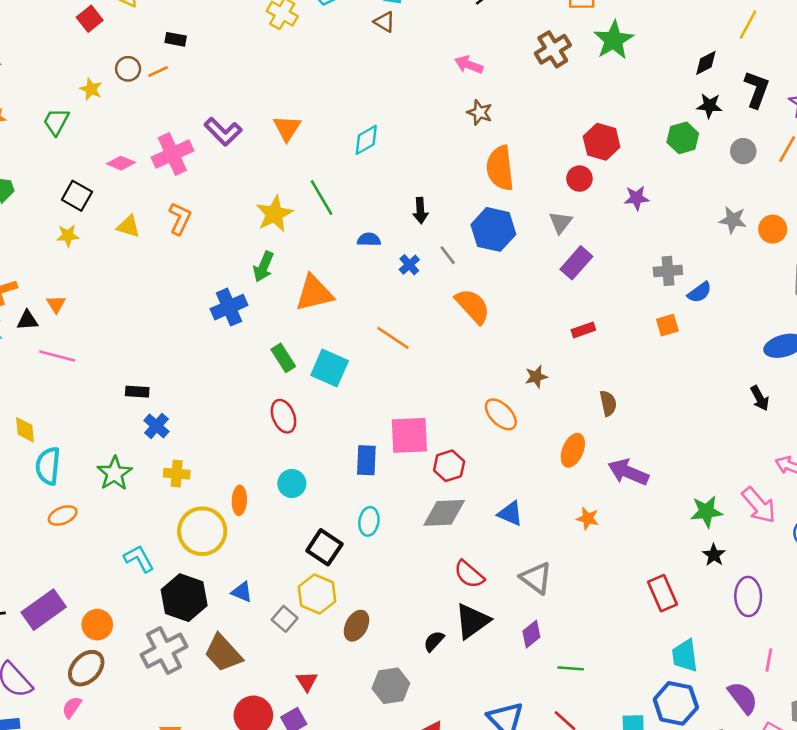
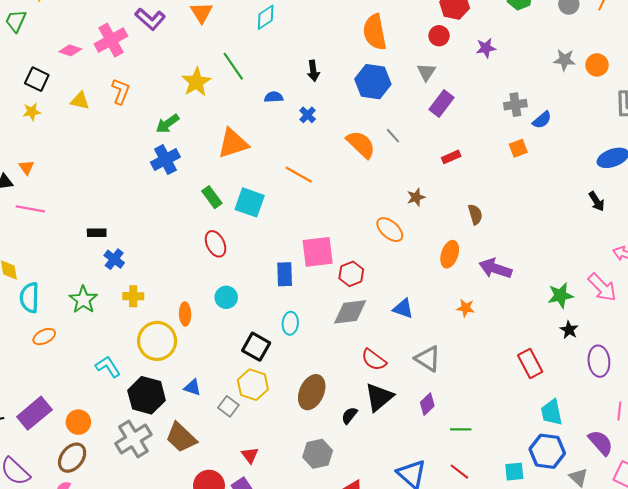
gray line: (448, 255) -> (393, 136), moved
green arrow: (263, 267) -> (167, 124), moved, turned 35
brown ellipse: (357, 626) -> (312, 392), moved, size x1.4

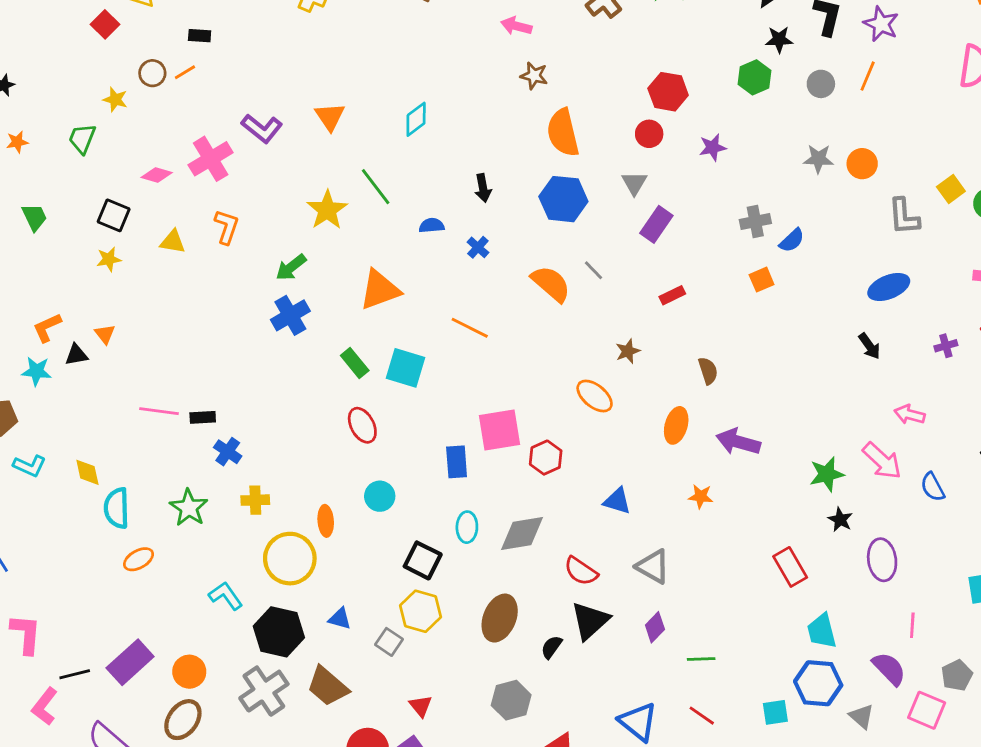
pink line: (30, 209) -> (159, 411), moved
gray diamond: (350, 312) -> (522, 534), moved

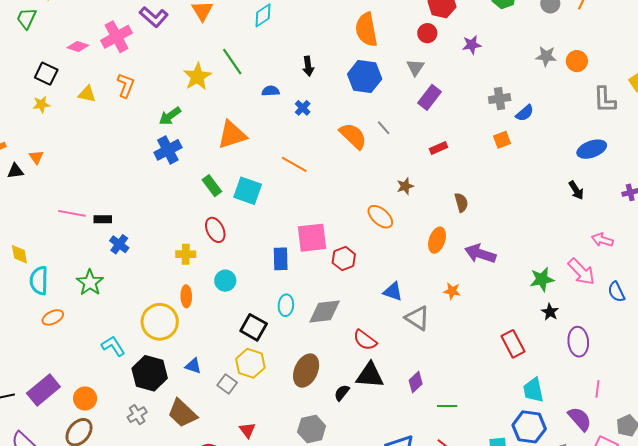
yellow cross: (255, 500) -> (186, 254), moved
gray triangle: (653, 566) -> (417, 318), moved
black triangle: (590, 621) -> (370, 375), turned 44
gray cross: (264, 691) -> (137, 415), size x0.6

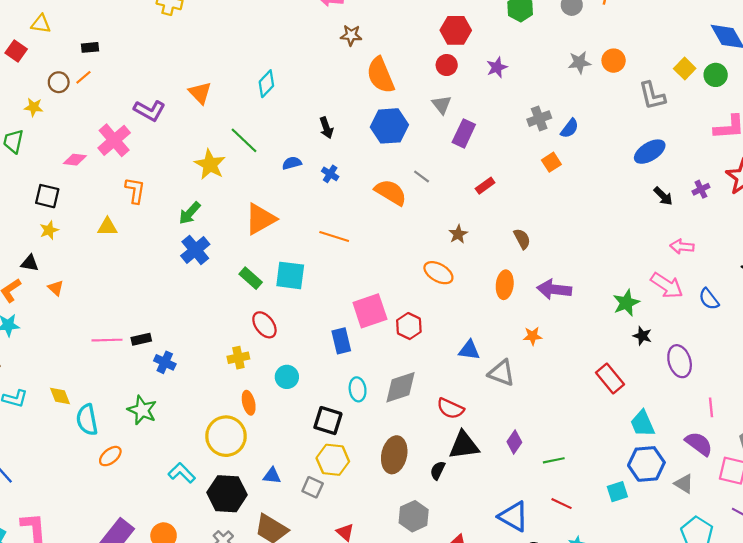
yellow triangle: (87, 94) -> (107, 227), moved
black triangle: (15, 171) -> (30, 263), moved, turned 30
black arrow: (576, 190) -> (663, 196), moved

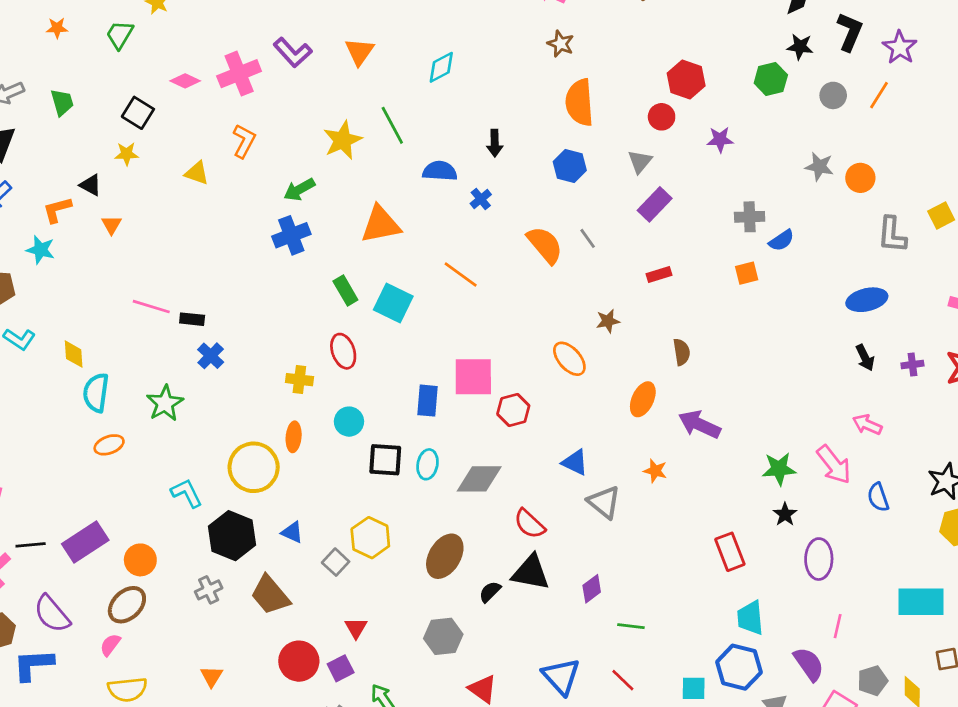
blue hexagon: (389, 126) -> (570, 166), size x0.7
blue semicircle: (292, 163) -> (440, 171), size x1.4
black square: (328, 421) -> (385, 460), moved, turned -32

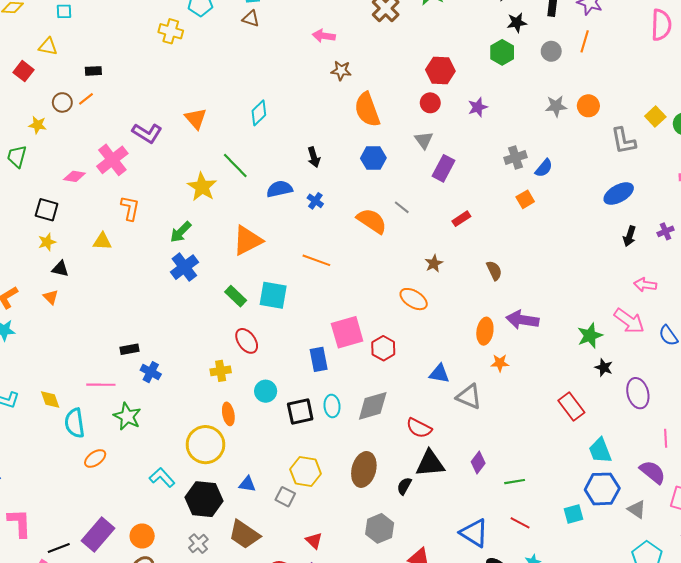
black triangle: (91, 185) -> (60, 269), moved
pink line: (151, 307) -> (101, 385), moved
black arrow: (865, 358) -> (629, 236), turned 60
orange ellipse: (643, 399) -> (485, 331), moved

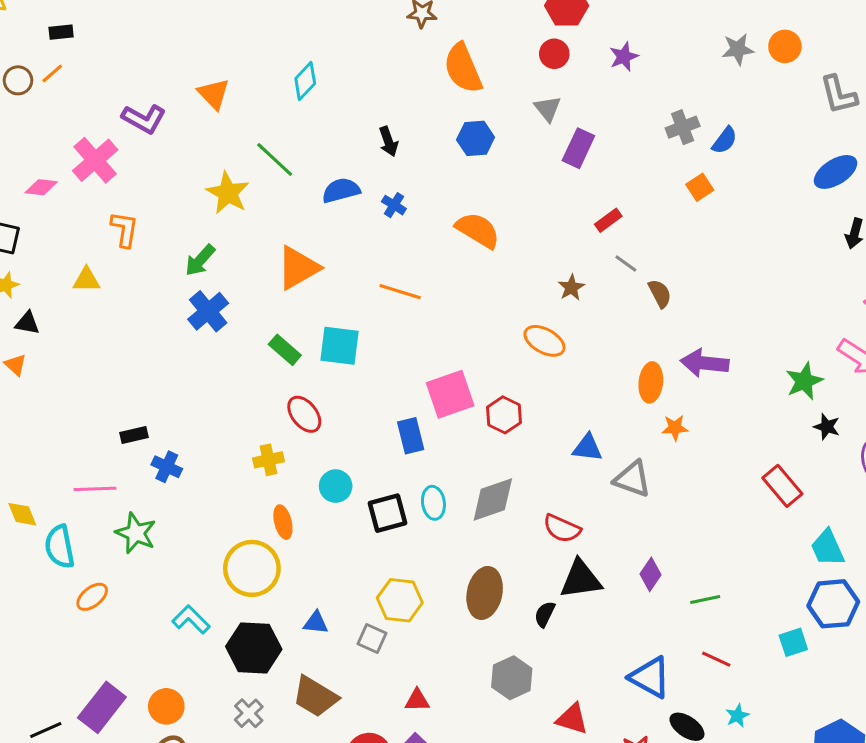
gray line: (402, 207) -> (626, 264), moved
red triangle: (314, 541) -> (417, 700), turned -42

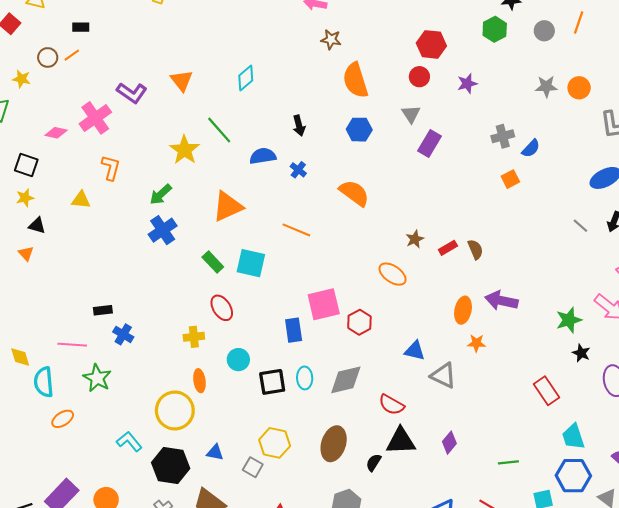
red rectangle: (608, 220) -> (448, 248), moved
gray line: (626, 264) -> (580, 226), moved
green line: (705, 599) -> (508, 462), moved

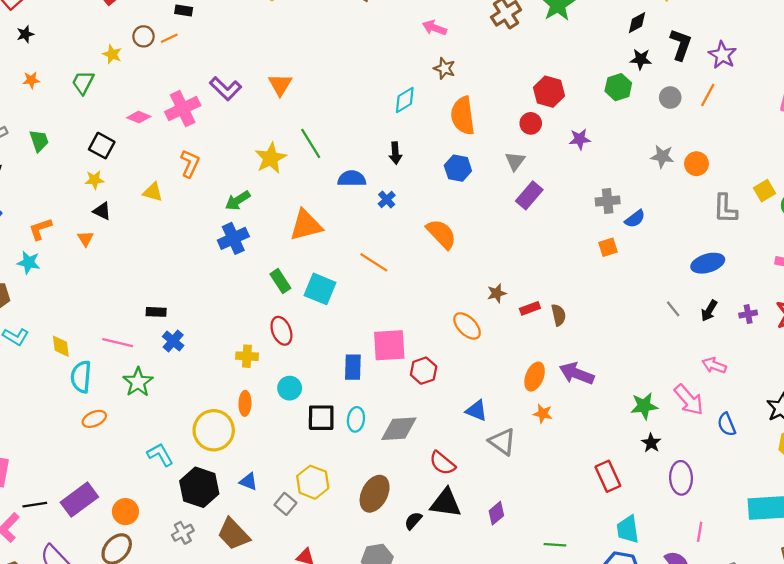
cyan diamond: (246, 78) -> (405, 100), moved

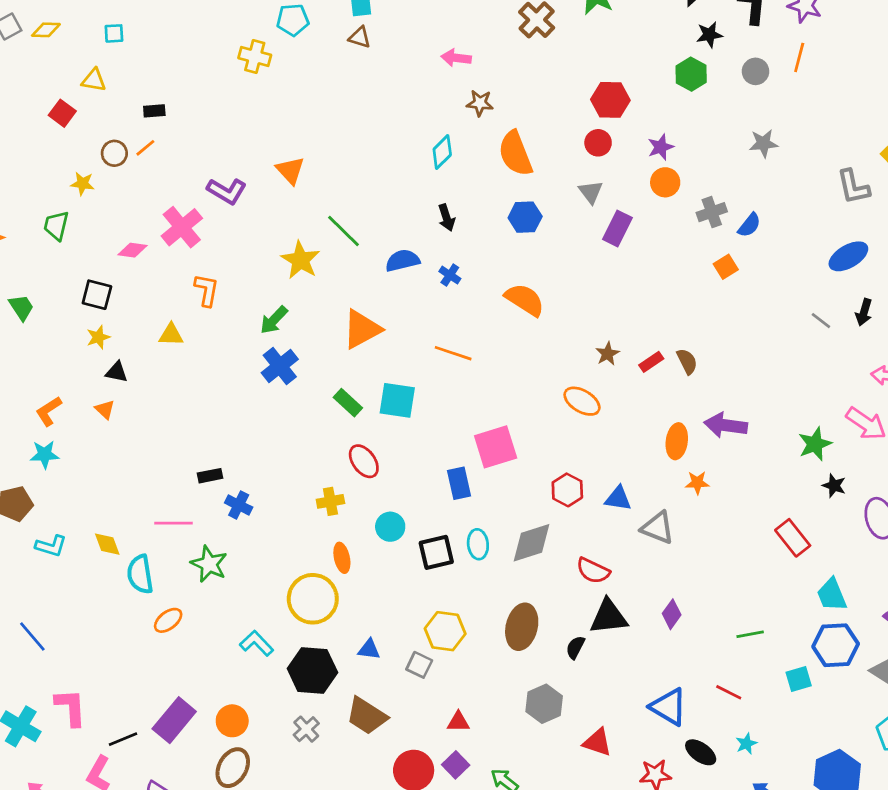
orange circle: (696, 164) -> (665, 182), moved
red hexagon: (424, 371) -> (567, 490), moved

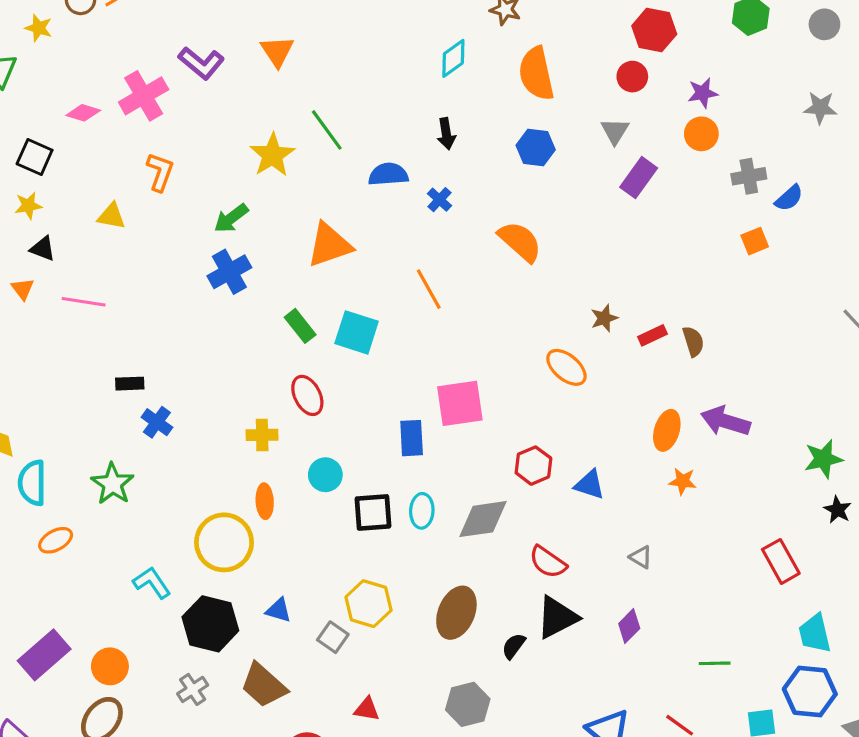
orange line: (453, 353) -> (429, 289), turned 33
pink line: (173, 523) -> (84, 302), moved
gray triangle: (658, 528) -> (641, 557), moved, size x0.6
black triangle: (609, 617) -> (557, 617), turned -30

